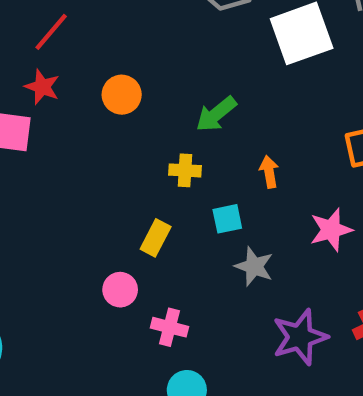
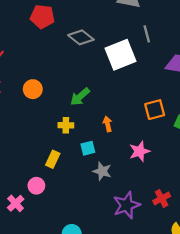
pink cross: (170, 327) -> (16, 203), moved, turned 35

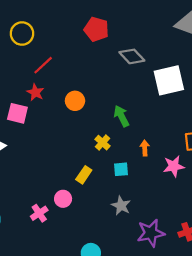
green arrow: (80, 97) -> (121, 116), turned 95
yellow cross: (66, 125) -> (102, 143), turned 32
pink star: (139, 151) -> (174, 166), moved
gray star: (102, 171) -> (121, 206), moved

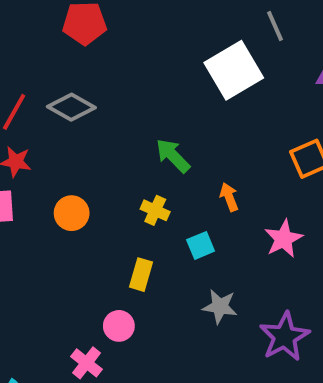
gray diamond: (132, 56) -> (71, 107), moved
orange circle: (75, 101) -> (72, 213), moved
pink star: (174, 166) -> (284, 239), moved

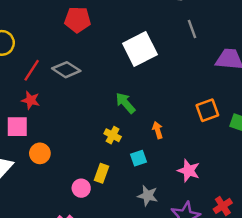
white square: (234, 70) -> (140, 49), moved
orange circle: (72, 213) -> (40, 153), moved
pink star: (284, 239) -> (189, 171), moved, turned -30
pink circle: (119, 326) -> (81, 188), moved

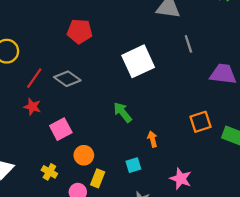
pink square: (17, 127) -> (61, 129), moved, turned -30
yellow cross: (113, 135) -> (49, 172), moved
orange circle: (40, 153) -> (84, 155), moved

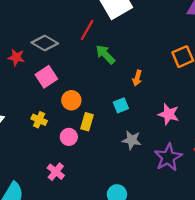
red line: (34, 78) -> (87, 30), moved
gray diamond: (67, 79) -> (45, 43), moved
orange arrow: (152, 139) -> (137, 78), turned -144

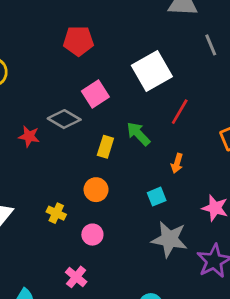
red line: (87, 30) -> (180, 112), moved
pink square: (46, 77) -> (95, 94), moved
yellow rectangle: (87, 122) -> (105, 147), moved
gray star: (132, 140) -> (169, 239), size x1.5

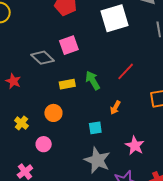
white square: (152, 71) -> (114, 18), moved
red star: (29, 136) -> (13, 81), moved
yellow rectangle: (105, 147) -> (67, 84), turned 49

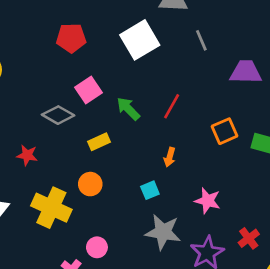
green arrow: (93, 80) -> (128, 109), moved
yellow cross: (21, 123) -> (51, 208), size x2.0
pink circle: (44, 144) -> (97, 247), moved

